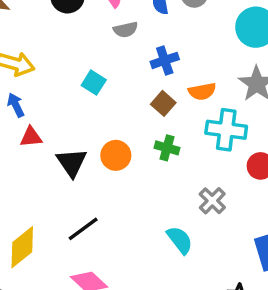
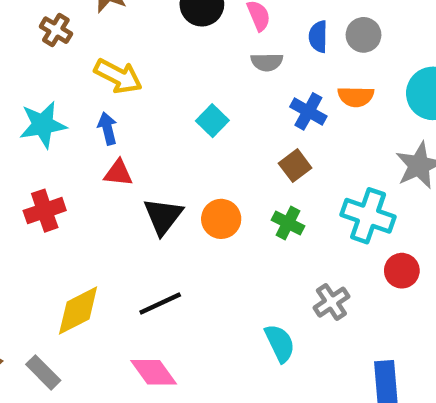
blue cross: (165, 60) -> (308, 111), turned 36
orange semicircle: (202, 91) -> (356, 97), moved

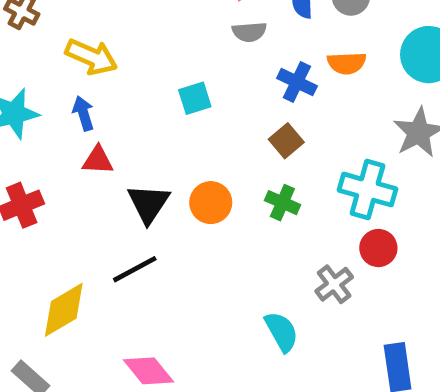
cyan square: (212, 121) -> (195, 98), turned 32
red circle: (402, 271) -> (378, 248), moved
black line: (160, 304) -> (135, 269), moved

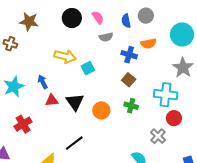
yellow arrow: (91, 57) -> (65, 56), moved
black triangle: (148, 204) -> (75, 102), moved

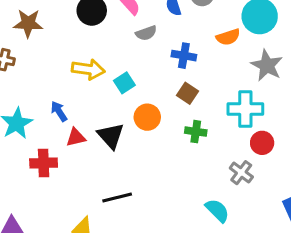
orange semicircle: (148, 44) -> (228, 37), moved
orange circle: (101, 110) -> (147, 117), moved
red cross: (23, 124) -> (44, 163), moved, turned 36
black line: (74, 143) -> (117, 198), turned 30

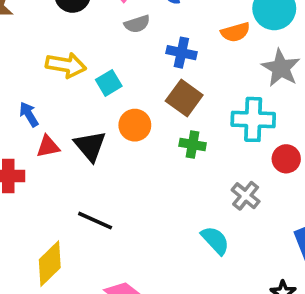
brown square: (187, 93) -> (184, 98), size x1.4
red circle: (262, 143) -> (286, 159), moved
black line: (117, 198) -> (95, 221), turned 36

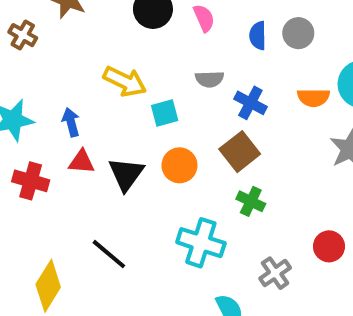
gray semicircle: (137, 24) -> (210, 79), moved
cyan cross: (253, 119) -> (201, 243), moved
green cross: (193, 145) -> (251, 201), moved
yellow diamond: (50, 264) -> (48, 286), turned -30

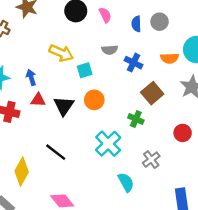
brown square: (240, 152) -> (152, 93), moved
cyan cross: (201, 243) -> (108, 144), turned 30
red circle: (329, 246) -> (183, 133), moved

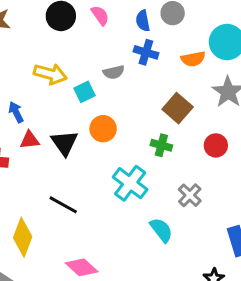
gray semicircle: (110, 50) -> (114, 72), moved
blue cross: (134, 63) -> (146, 52), moved
red circle: (183, 133) -> (216, 145), moved

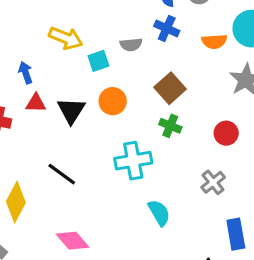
brown square: (178, 108) -> (170, 88), moved
cyan cross: (130, 183) -> (133, 161), turned 36
gray cross: (190, 195) -> (213, 182), moved

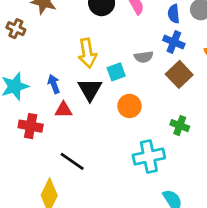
yellow arrow: (66, 38) -> (87, 53), turned 60
brown square: (170, 88) -> (179, 74), moved
black triangle: (71, 111) -> (90, 90), moved
black line: (62, 174) -> (72, 161), moved

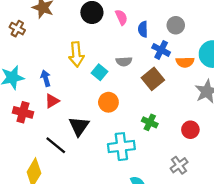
blue semicircle: (174, 14) -> (143, 29), moved
blue cross: (174, 42) -> (161, 50), moved
cyan square: (116, 72) -> (99, 72), turned -35
black triangle: (90, 90) -> (79, 126), moved
red triangle: (63, 110) -> (52, 101), turned -35

